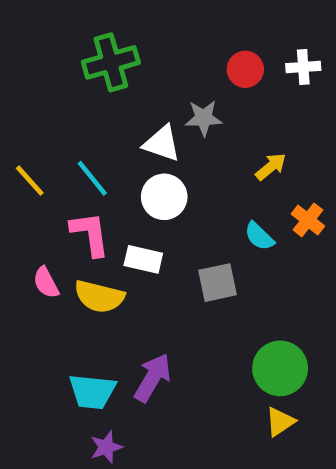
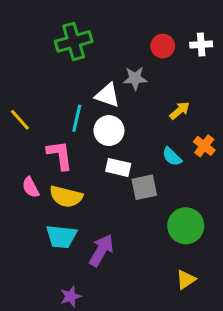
cyan line: (92, 178) -> (77, 118), moved, turned 52
white rectangle: (143, 259) -> (118, 167), moved
green circle: (280, 368) -> (186, 226), moved
cyan trapezoid: (92, 392) -> (61, 237), moved

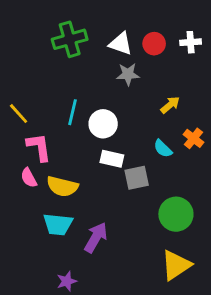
white triangle: (107, 95) -> (121, 44), moved
pink L-shape: (60, 155) -> (39, 147), moved
yellow triangle: (186, 280) -> (176, 265), size x1.6

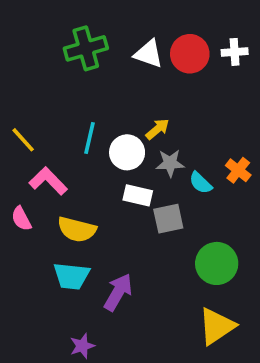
red circle: (154, 44) -> (190, 54), size x1.4
gray star: (128, 74) -> (170, 163), moved
yellow arrow: (170, 105) -> (158, 129), moved
pink L-shape: (39, 147) -> (48, 181), turned -36
pink semicircle: (29, 178) -> (21, 219), moved

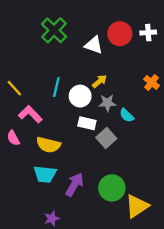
green cross: (86, 48) -> (54, 30), turned -30
white triangle: (149, 54) -> (94, 45), moved
orange cross: (238, 170) -> (152, 82), moved
gray square: (168, 219) -> (106, 138), turned -30
green circle: (217, 263) -> (112, 188), moved

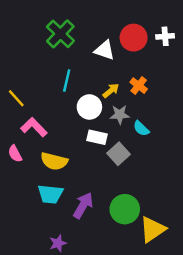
orange cross: (152, 82) -> (139, 86), moved
cyan line: (56, 87) -> (67, 80), moved

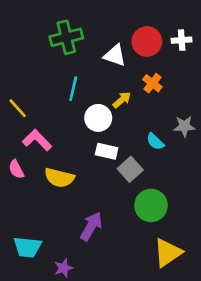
green cross: (60, 34) -> (66, 37), turned 32
orange cross: (139, 86) -> (152, 83), moved
gray star: (120, 115) -> (184, 126), moved
cyan trapezoid: (50, 194) -> (27, 247), moved
green circle: (125, 209) -> (151, 205), moved

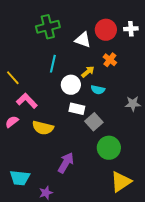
gray star: (184, 126) -> (133, 104), moved
cyan semicircle: (155, 142) -> (98, 90), moved, turned -32
pink semicircle: (16, 169) -> (12, 122), turned 80

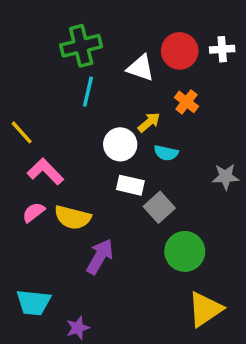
cyan line: (53, 64) -> (88, 92), moved
pink semicircle: (12, 122) -> (34, 212), moved
purple arrow: (66, 163) -> (100, 257), moved

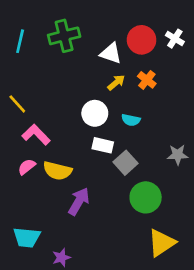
white cross: (222, 49) -> (175, 39), turned 36
cyan line: (88, 92) -> (20, 41), moved
yellow arrow: (149, 122) -> (116, 83), moved
gray star: (226, 177) -> (178, 155), moved

